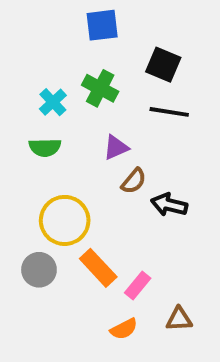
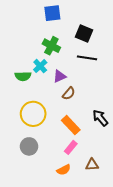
cyan cross: (53, 102) -> (40, 66), moved
black arrow: (169, 205) -> (100, 118), moved, turned 36
orange rectangle: (98, 268) -> (71, 125), moved
gray circle: (39, 270) -> (29, 146), moved

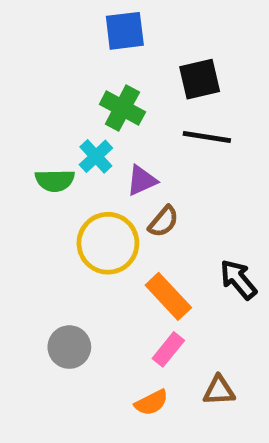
black square: (84, 33) -> (200, 79), turned -36
yellow circle: (33, 114) -> (108, 243), moved

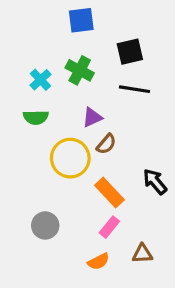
cyan cross: (96, 156) -> (40, 80), moved

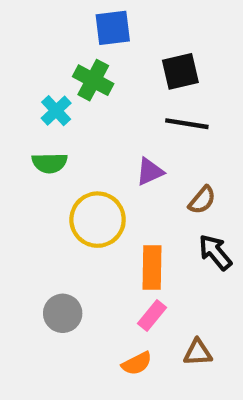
green cross: (80, 70) -> (93, 80), moved
purple triangle: (92, 117) -> (150, 172), moved
brown semicircle: (106, 144) -> (202, 200), moved
orange rectangle: (109, 193) -> (152, 268), turned 44

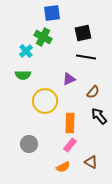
brown triangle: (198, 353) -> (91, 162), turned 32

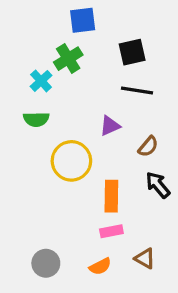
green cross: (43, 37) -> (68, 59), turned 30
gray circle: (29, 144) -> (46, 263), moved
pink rectangle: (70, 145) -> (111, 231), turned 40

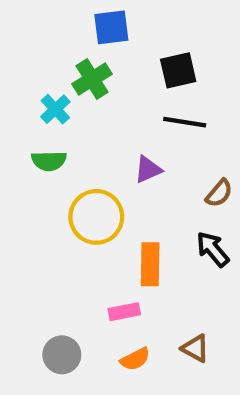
brown semicircle: (148, 146) -> (219, 193), moved
pink rectangle: (111, 231) -> (124, 312), moved

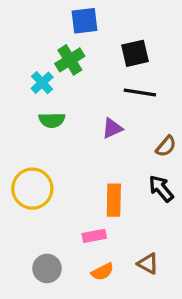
green semicircle: (49, 161) -> (52, 120), moved
yellow circle: (96, 217) -> (32, 189), moved

